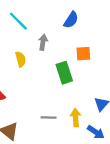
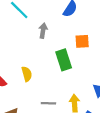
yellow semicircle: (21, 59) -> (27, 74), moved

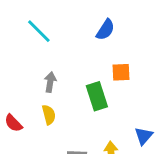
gray arrow: (43, 31) -> (50, 82), moved

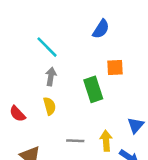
cyan line: (39, 31) -> (47, 47), moved

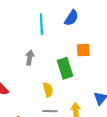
cyan line: (47, 47) -> (41, 24), moved, turned 42
yellow semicircle: (50, 106) -> (48, 90), moved

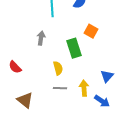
orange square: (83, 50) -> (91, 31), turned 32

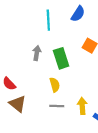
green rectangle: (74, 48) -> (61, 58), moved
brown triangle: (25, 100) -> (18, 104), moved

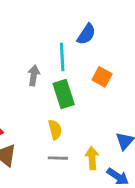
cyan line: (48, 20) -> (62, 57), moved
gray arrow: (37, 53) -> (34, 75), moved

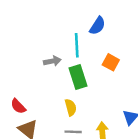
gray arrow: (34, 75) -> (52, 61), turned 70

